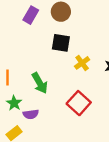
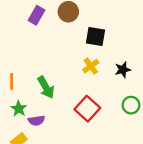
black square: (61, 43) -> (96, 37), moved

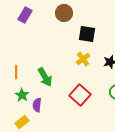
purple rectangle: (36, 15) -> (25, 15), moved
purple semicircle: (36, 120) -> (37, 105), turned 104

